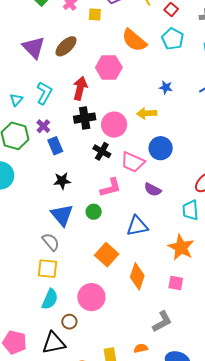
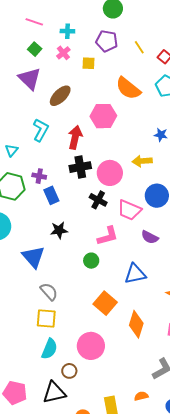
purple triangle: (34, 47) -> (30, 79), moved
cyan L-shape: (44, 93) -> (41, 130), moved
purple cross: (43, 126) -> (39, 176), turned -32
blue triangle: (62, 215) -> (33, 257), moved

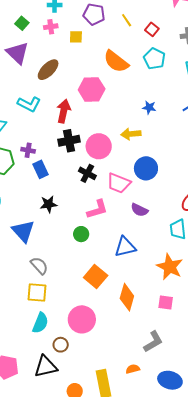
pink cross: (63, 53) -> (51, 27), turned 32
cyan L-shape: (41, 130) -> (29, 104), turned 90

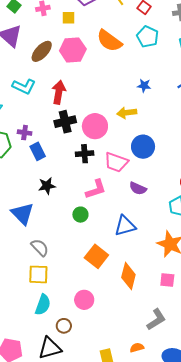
pink hexagon: (92, 89) -> (73, 50), moved
black cross: (87, 173) -> (85, 154), turned -30
pink circle: (82, 319) -> (84, 300), size x0.7

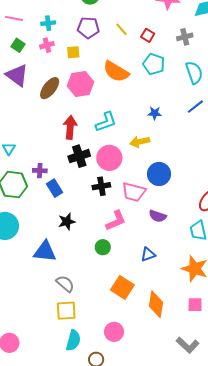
cyan L-shape: (24, 86) -> (106, 122), moved, turned -40
blue triangle: (22, 214) -> (45, 251), turned -35
blue triangle: (125, 226) -> (148, 254), size x0.7
gray L-shape: (156, 319) -> (188, 345), turned 80

